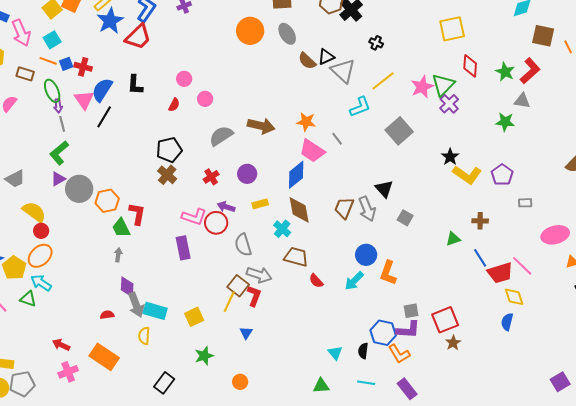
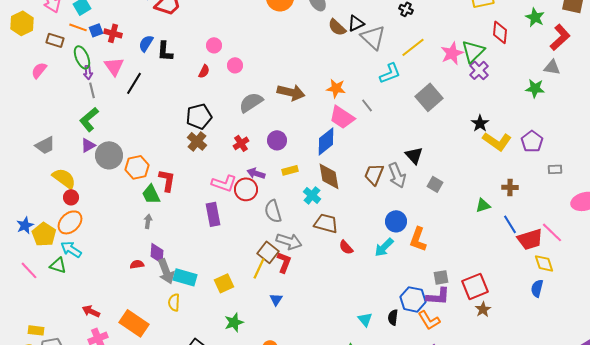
green star: (505, 72) -> (535, 17), moved
blue semicircle: (102, 90) -> (146, 43), moved, size x0.7
red semicircle: (107, 315) -> (137, 264), moved

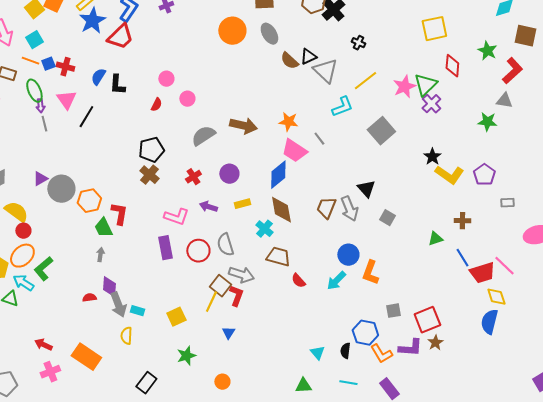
green L-shape: (89, 119) -> (43, 269), moved
red circle: (246, 189) -> (198, 251), moved
cyan rectangle: (185, 277) -> (137, 311), size x0.6
blue semicircle: (537, 288) -> (489, 322), size x1.4
purple L-shape: (438, 296) -> (410, 348), moved

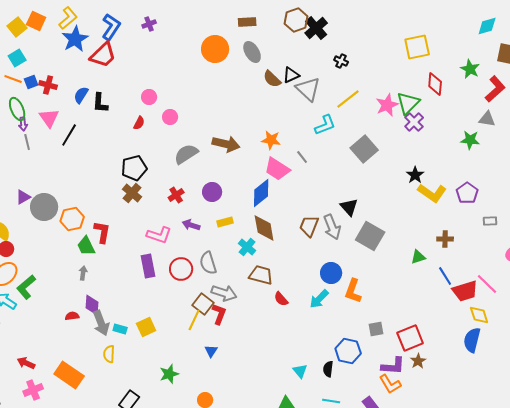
gray square: (387, 218) -> (370, 236), size x1.8
yellow square: (176, 317) -> (146, 327), moved
orange L-shape: (381, 354) -> (390, 384), moved

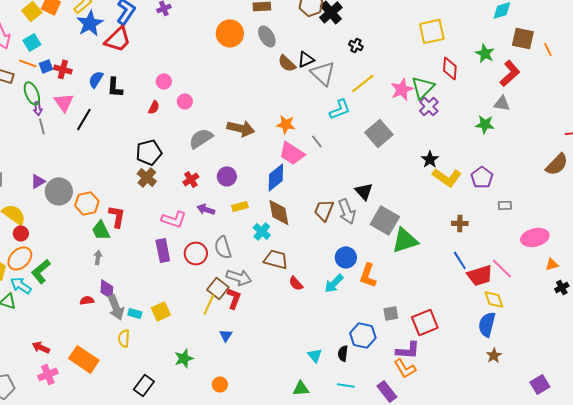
green triangle: (418, 257) -> (405, 240), moved, size x1.8
brown star: (418, 361) -> (494, 355), moved

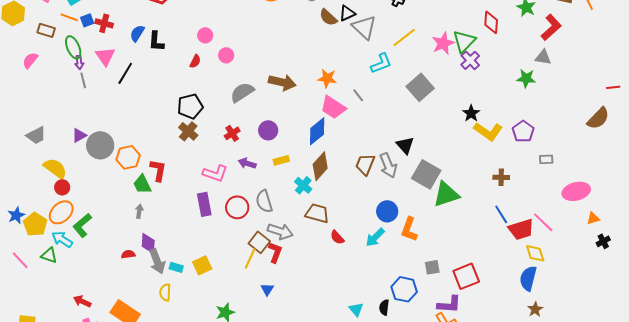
brown diamond: (279, 212) -> (320, 166), turned 52

